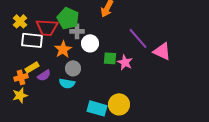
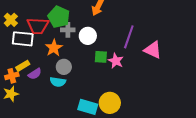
purple line: (138, 38) -> (129, 37), turned 60
white circle: (90, 43) -> (88, 36), moved

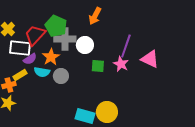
red trapezoid: (38, 26) -> (35, 35), turned 130
gray cross: (68, 30) -> (65, 39), size x1.5
pink star: (116, 61) -> (121, 64), moved
purple semicircle: (35, 74) -> (30, 59), moved
cyan semicircle: (58, 82) -> (42, 72), moved

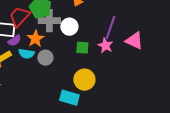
yellow circle: (107, 112) -> (84, 80), moved

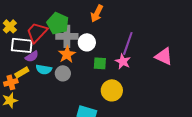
orange star: (35, 39) -> (67, 54), moved
pink triangle: (134, 41) -> (164, 56), moved
yellow circle: (84, 80) -> (112, 90), moved

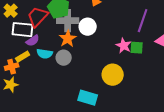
purple line: (128, 43) -> (143, 21), moved
green square: (100, 63) -> (137, 48), moved

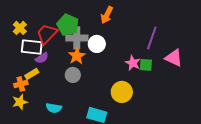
cyan semicircle: (45, 54) -> (54, 108), moved

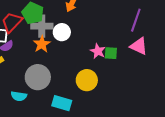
purple line: (152, 38) -> (136, 20), moved
gray circle: (73, 75) -> (38, 77), moved, size x1.6

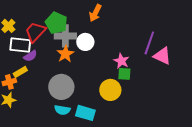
purple line: (136, 20) -> (149, 43), moved
green square: (111, 53) -> (124, 74), moved
cyan semicircle: (19, 96) -> (62, 110), moved

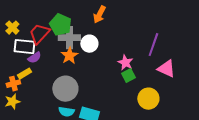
pink triangle: (162, 56) -> (166, 69), moved
green square: (124, 74) -> (128, 76), turned -32
yellow circle: (110, 90) -> (148, 99), moved

